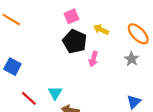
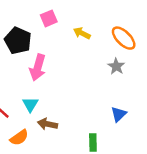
black pentagon: (75, 41) -> (18, 41), moved
pink arrow: (93, 59) -> (38, 68), moved, size x1.5

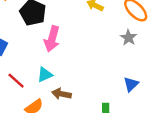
cyan triangle: (30, 104) -> (45, 75), turned 35

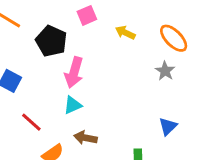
cyan triangle: (45, 75) -> (73, 105), moved

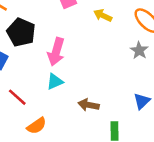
black pentagon: (51, 41) -> (21, 32), moved
brown arrow: (85, 138) -> (89, 105), moved

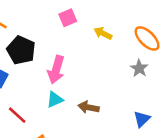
brown arrow: (89, 105) -> (89, 107), moved

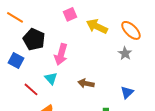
yellow arrow: (103, 33) -> (97, 26), size x1.5
cyan triangle: (55, 100) -> (51, 78), moved, turned -48

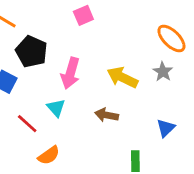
yellow arrow: (97, 26) -> (122, 77), moved

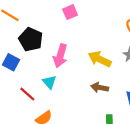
brown arrow: (107, 115) -> (100, 87), moved

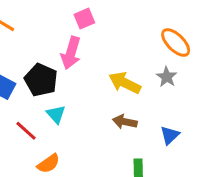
black pentagon: (31, 39) -> (41, 80), moved
pink arrow: (60, 56) -> (71, 53), moved

